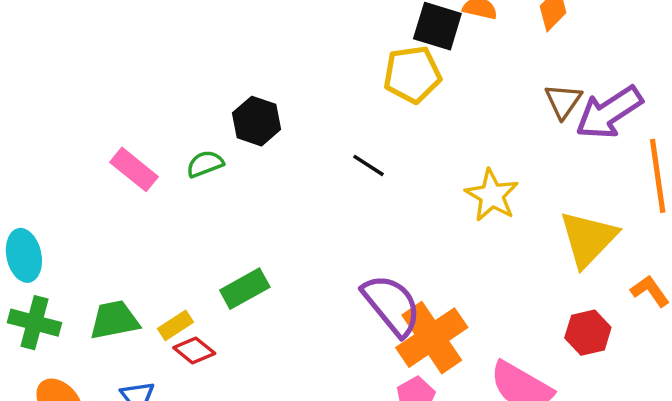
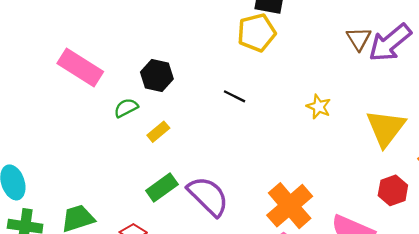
pink rectangle: (134, 169) -> (80, 67), moved, size x1.4
yellow star: (492, 195) -> (319, 107), size x0.7
purple semicircle: (392, 305) -> (208, 196), moved
yellow rectangle: (175, 325) -> (158, 132), moved

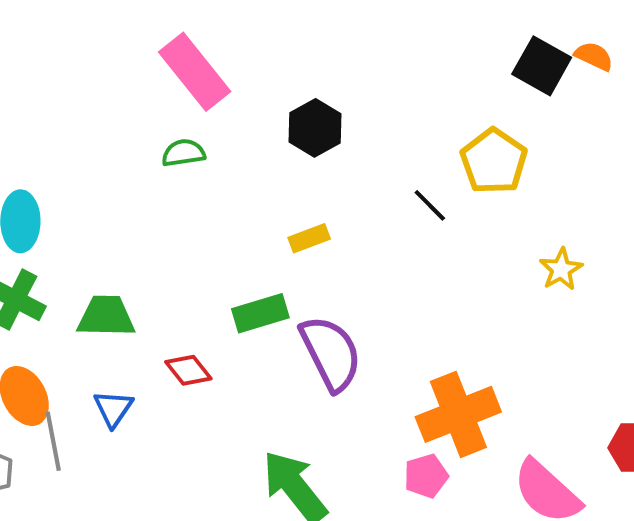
yellow pentagon: (257, 33) -> (494, 161), moved, turned 30
green semicircle: (126, 108) -> (183, 153), moved
yellow rectangle: (158, 132) -> (309, 238), moved

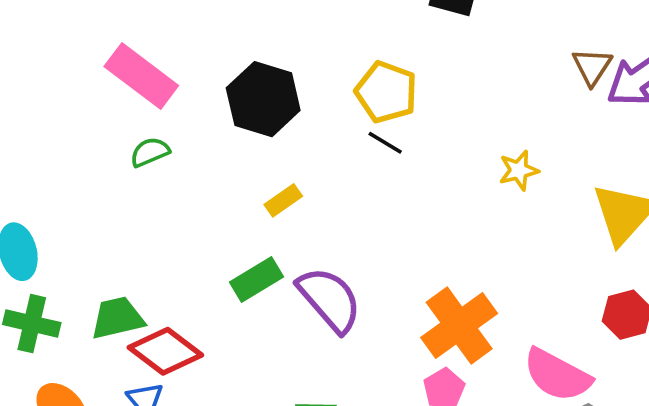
black hexagon: (315, 128) -> (263, 99), size x1.4
yellow pentagon: (494, 161) -> (386, 92), moved
yellow star: (561, 269) -> (519, 170), turned 30
red diamond: (188, 370) -> (165, 351), moved, size x1.6

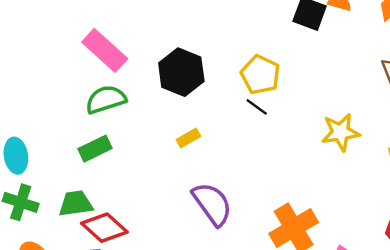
green semicircle: (150, 152) -> (106, 100), size x1.6
yellow star: (519, 170) -> (341, 132), size x1.5
green rectangle: (257, 280) -> (95, 149), moved

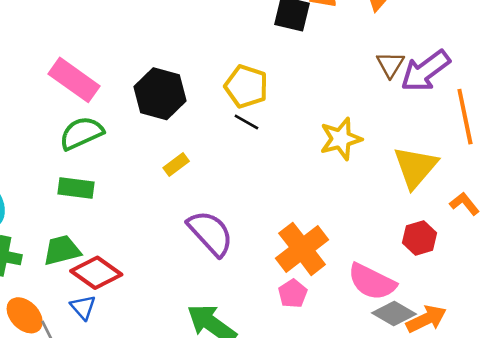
green rectangle: (95, 149) -> (76, 188), turned 40

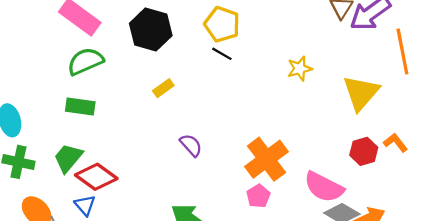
yellow star: (341, 139) -> (300, 69), size x0.7
orange L-shape: (464, 204) -> (396, 143), moved
purple semicircle: (210, 233) -> (191, 145), size x0.6
green trapezoid: (62, 250) -> (68, 158), turned -36

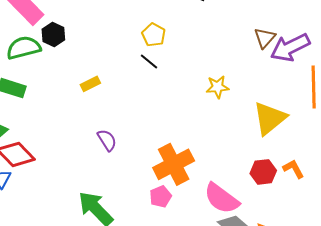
yellow pentagon: (222, 24) -> (154, 35), size x0.7
black hexagon: (151, 30) -> (53, 35), moved, size x0.6

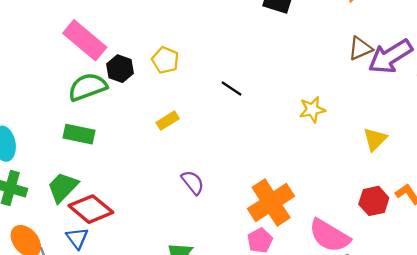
yellow pentagon: (154, 35) -> (165, 60), moved
brown triangle: (265, 38) -> (360, 48), turned 30
yellow triangle: (270, 118) -> (375, 139), size x0.6

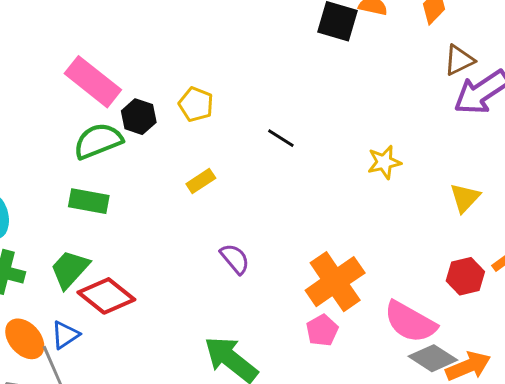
brown triangle: (360, 48) -> (459, 60), moved
blue triangle: (77, 238) -> (65, 335), moved, turned 35

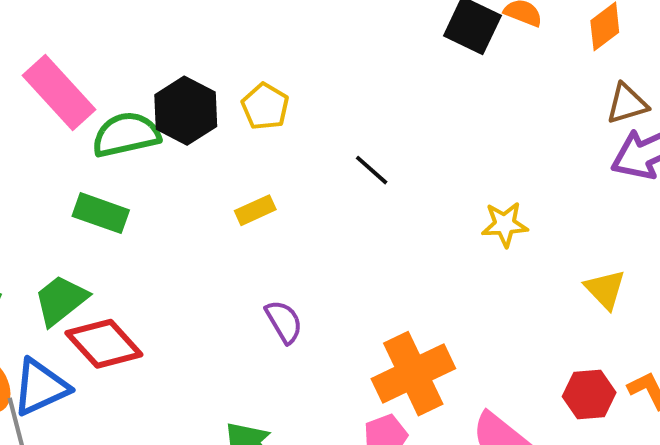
pink rectangle: (93, 82) -> (59, 92), moved
black hexagon: (139, 117) -> (186, 111), size x1.4
yellow triangle: (465, 198) -> (605, 289), turned -36
blue triangle: (65, 335) -> (41, 387), size x1.5

